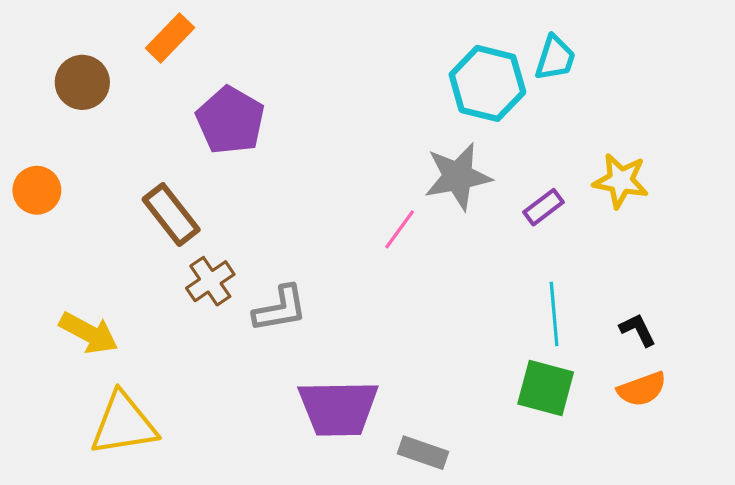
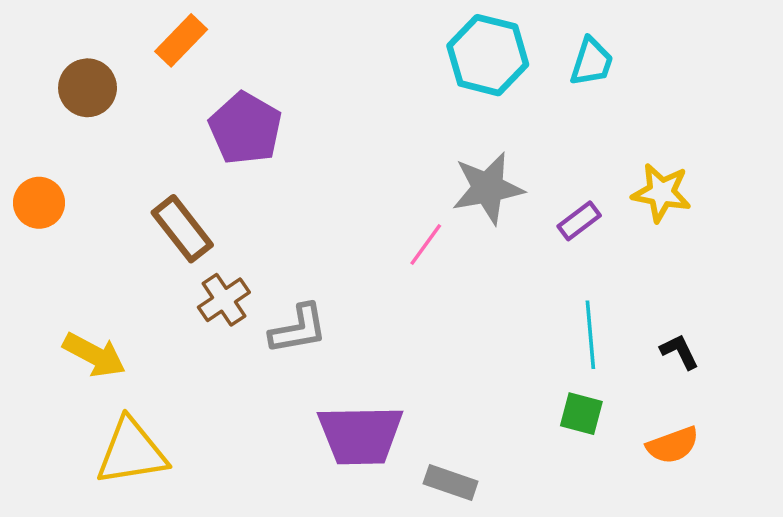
cyan hexagon: (487, 83) -> (488, 55), moved
green square: (546, 388) -> (581, 414), size x0.7
orange semicircle: (642, 389) -> (673, 445), moved

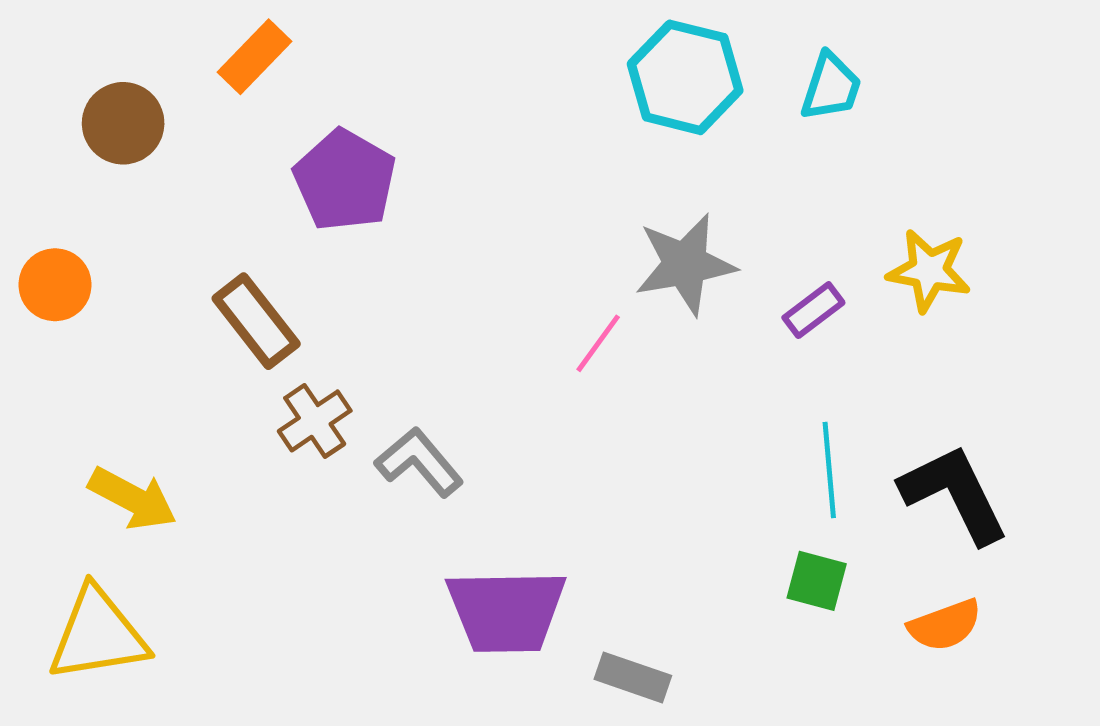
gray L-shape: (298, 329) -> (419, 462), turned -120
black L-shape: (679, 352) -> (954, 494), size x2.0
yellow triangle: (131, 452) -> (98, 635), moved

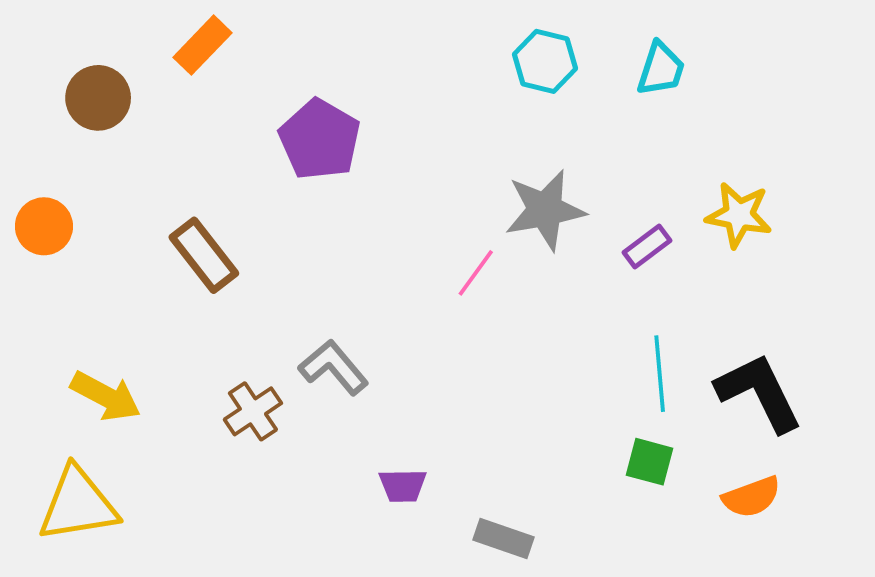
cyan hexagon: (685, 77) -> (545, 61), size x0.7
purple pentagon: (345, 180) -> (320, 139), moved
brown cross: (315, 421) -> (253, 411), moved
purple trapezoid: (506, 611) -> (403, 486), size x0.5

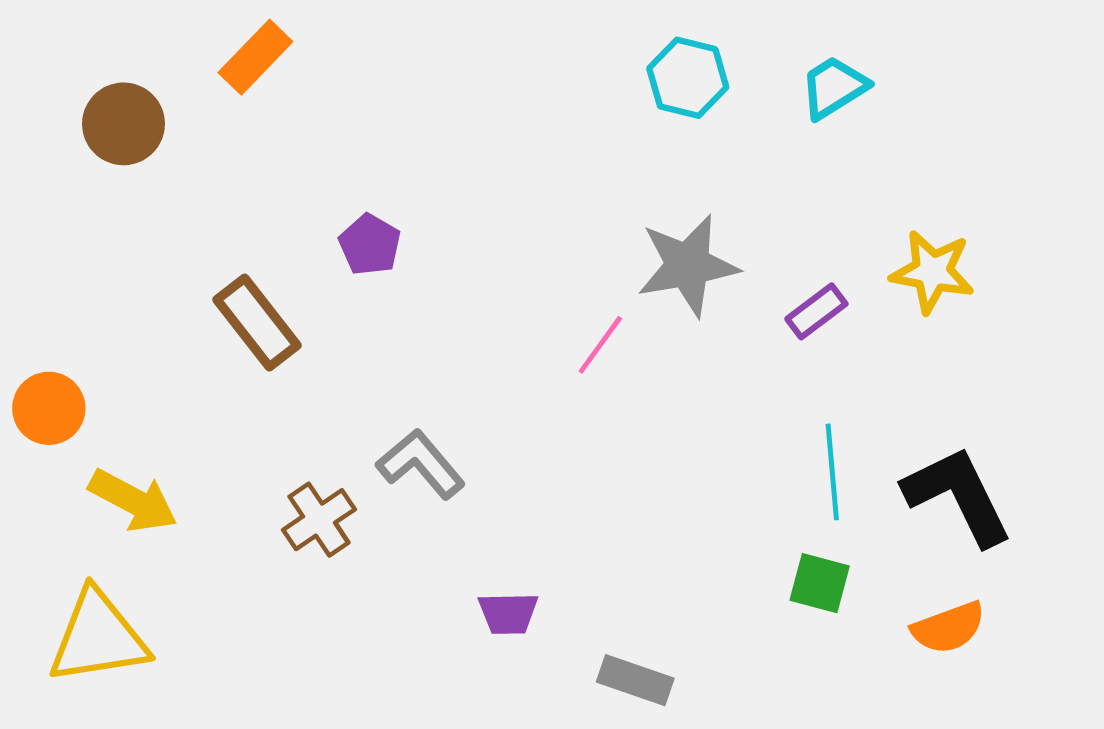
cyan trapezoid: (661, 69) -> (834, 87), turned -140
purple pentagon: (320, 139) -> (370, 245), moved, size x0.6
orange circle: (44, 226) -> (49, 408), moved

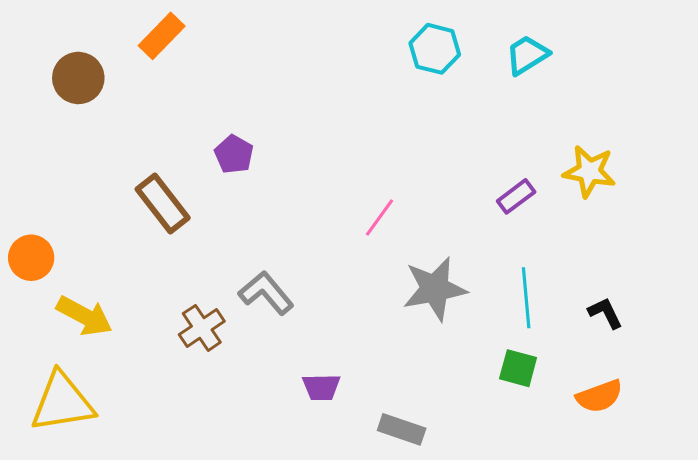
gray star: (688, 265) -> (435, 289), moved
black L-shape: (958, 496) -> (605, 313), size x0.5

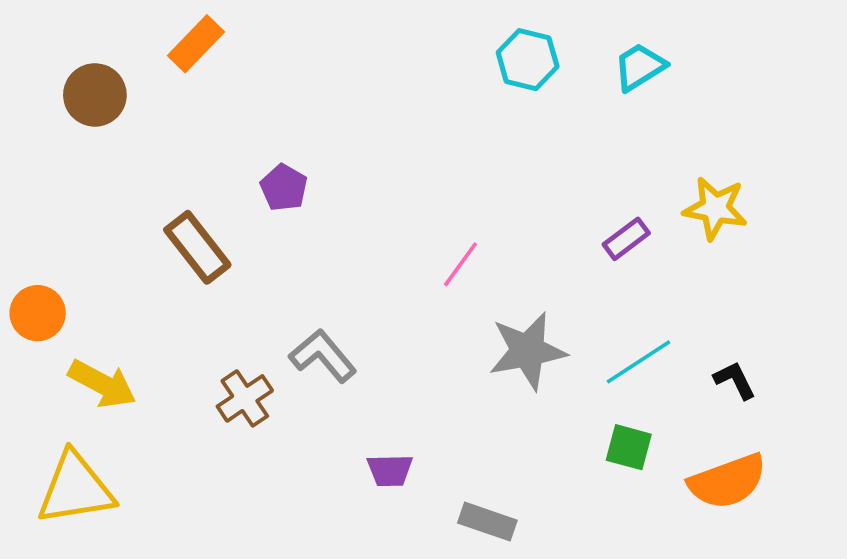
cyan line: (526, 298) -> (638, 362), turned 62
orange semicircle: (599, 396) -> (727, 481), size x1.4

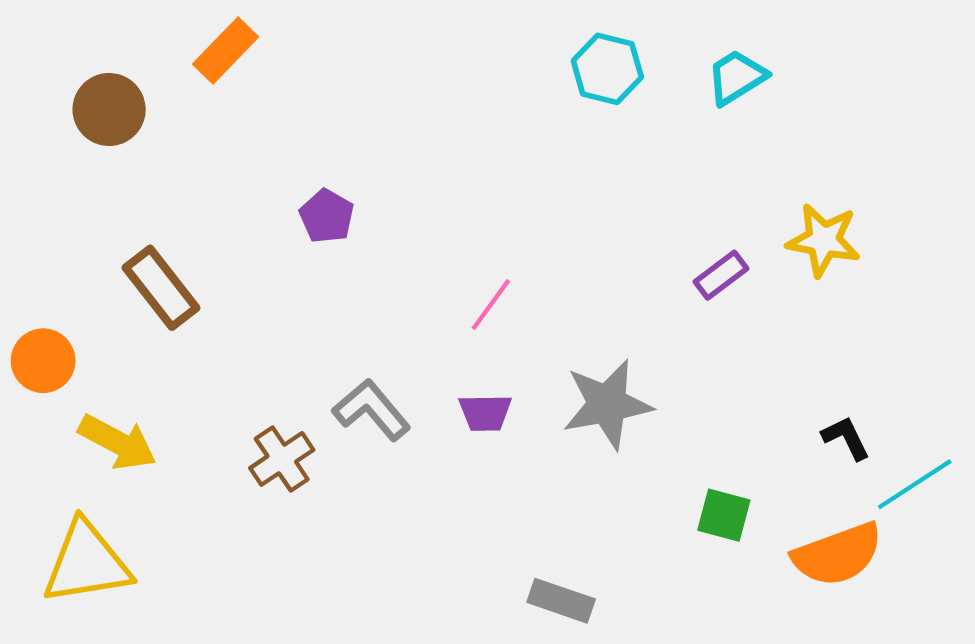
brown rectangle: (197, 247) -> (161, 288), moved
pink line: (461, 264) -> (491, 305), moved
cyan line: (638, 362) -> (915, 484), moved
purple trapezoid: (390, 470) -> (485, 413), moved

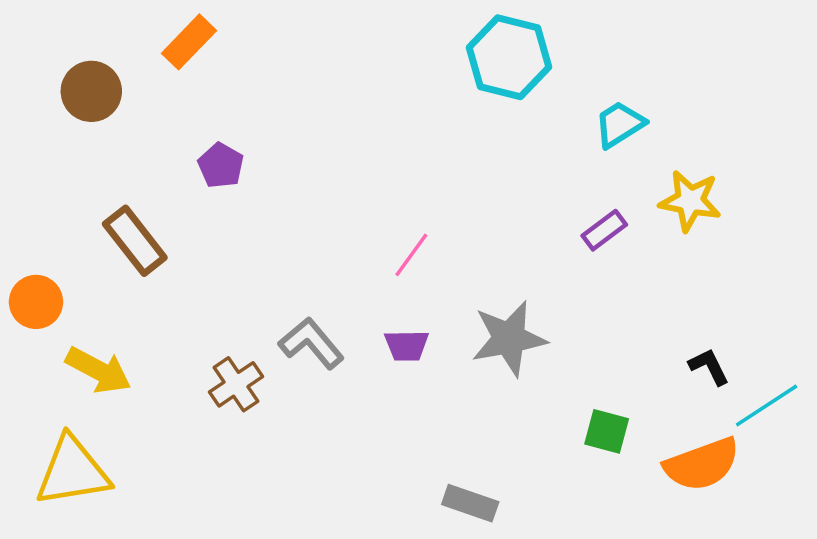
cyan hexagon: (607, 69) -> (509, 57), size x1.4
cyan trapezoid: (736, 77) -> (620, 124), moved
purple pentagon: (327, 216) -> (221, 165), moved

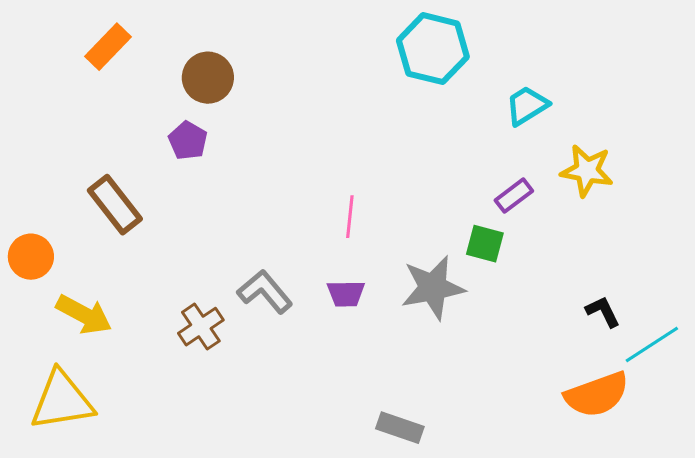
orange rectangle: (189, 42) -> (108, 47), moved
brown circle: (91, 91) -> (208, 78), moved
pink line: (411, 255) -> (350, 217), turned -30
green square: (607, 431) -> (485, 244), moved

